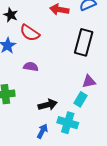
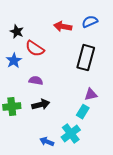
black arrow: (48, 105) -> (41, 105), moved
cyan cross: (68, 123) -> (71, 134), turned 36
blue arrow: (42, 131) -> (47, 142), turned -96

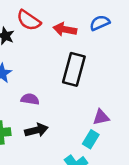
red semicircle: (35, 49) -> (29, 20), moved
black rectangle: (86, 58) -> (74, 69), moved

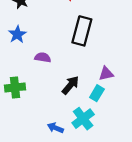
black arrow: (36, 130) -> (70, 85), moved, turned -36

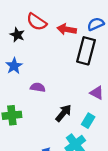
black rectangle: (82, 31) -> (86, 51), moved
purple triangle: (106, 74) -> (97, 93), moved, turned 40

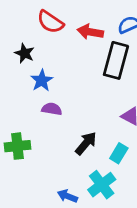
black star: (17, 35) -> (25, 53), moved
blue star: (14, 66) -> (42, 80), moved

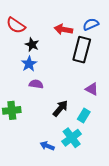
red semicircle: (50, 22) -> (16, 25), moved
black star: (25, 53) -> (32, 45), moved

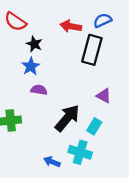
black arrow: (60, 108) -> (67, 118), size x1.4
cyan cross: (72, 138) -> (80, 152), turned -36

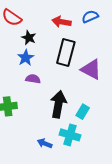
black rectangle: (92, 50) -> (66, 52), moved
purple triangle: (104, 96) -> (91, 69), moved, size x1.5
black arrow: (67, 118) -> (58, 104), turned -30

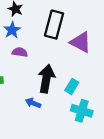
cyan cross: (70, 135) -> (82, 111), moved
blue arrow: (45, 143) -> (33, 103), moved

